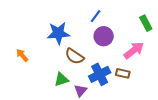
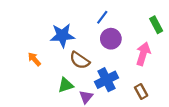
pink arrow: (134, 50) -> (143, 54), turned -35
orange arrow: (22, 55) -> (34, 59), moved
brown rectangle: (123, 73) -> (141, 92), moved, turned 48

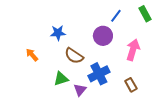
blue line: (102, 17) -> (116, 16), moved
green rectangle: (156, 25) -> (145, 14), moved
blue star: (62, 35) -> (58, 33), size x0.7

